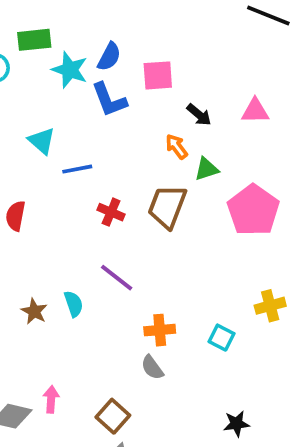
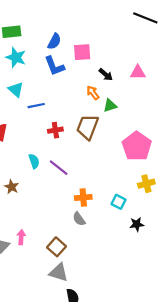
cyan star: (70, 70) -> (16, 57), moved
pink pentagon: (253, 210) -> (137, 146), moved
red cross: (111, 212) -> (55, 130), turned -32
cyan semicircle: (74, 304) -> (34, 161), moved
black star: (236, 424) -> (137, 224), moved

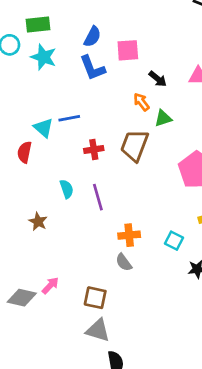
cyan triangle: (16, 90) -> (43, 128), moved
purple line: (59, 168) -> (98, 197), turned 36
pink arrow: (21, 237) -> (50, 285), turned 40
brown square: (57, 247) -> (95, 298), turned -30

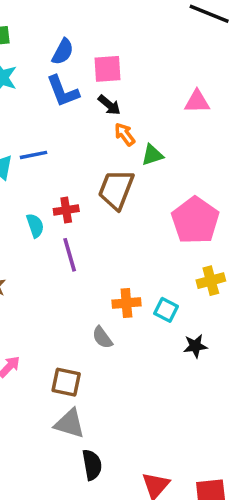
black arrow: (158, 79) -> (109, 105), moved
red cross: (94, 150) -> (66, 210), moved
cyan semicircle: (67, 189) -> (35, 226), moved
orange cross: (129, 235) -> (126, 303), moved

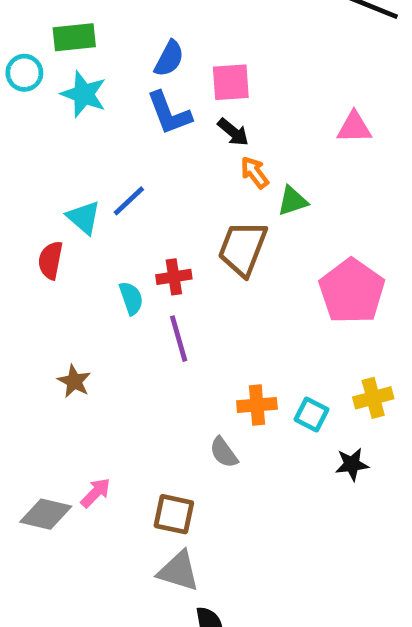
blue line: (33, 155) -> (129, 201), turned -32
yellow cross: (211, 281) -> (373, 398), moved

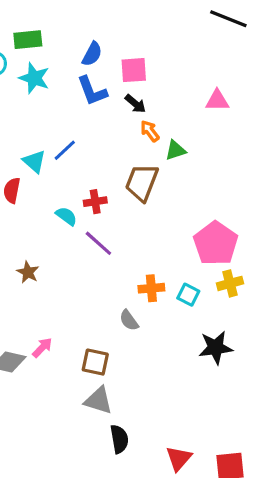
pink pentagon: (352, 291) -> (216, 243), moved
cyan semicircle: (131, 298) -> (66, 216), turned -35
purple line: (179, 339) -> (98, 243), turned -32
black star: (352, 464) -> (216, 348), moved, size x1.5

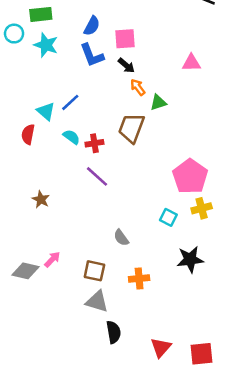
cyan semicircle: (66, 216) -> (71, 137), moved
orange cross: (151, 288) -> (139, 279), moved

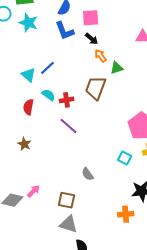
red semicircle: (28, 134) -> (28, 107), moved
orange cross: (139, 279) -> (126, 214), moved

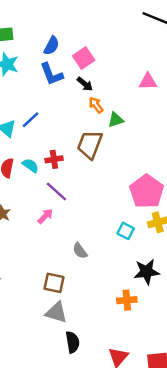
pink square: (91, 18) -> (84, 58), turned -30
cyan semicircle: (48, 95) -> (31, 166), moved
pink arrow: (33, 191) -> (45, 216), moved

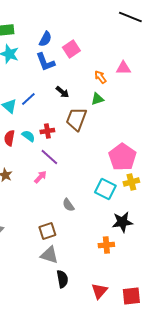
black arrow: (85, 84) -> (62, 92), moved
orange arrow: (96, 105) -> (100, 77), moved
cyan square: (126, 231) -> (105, 189), size x1.5
brown square: (54, 283) -> (47, 231), turned -30

